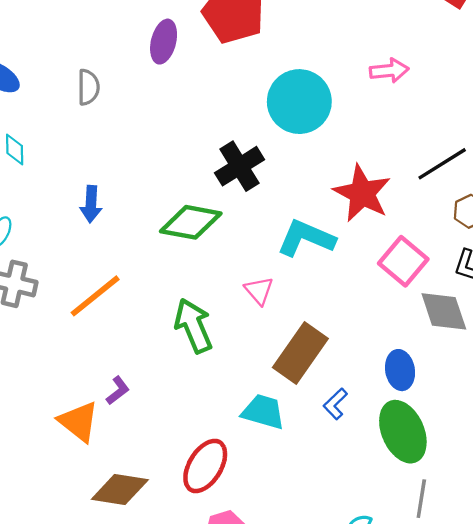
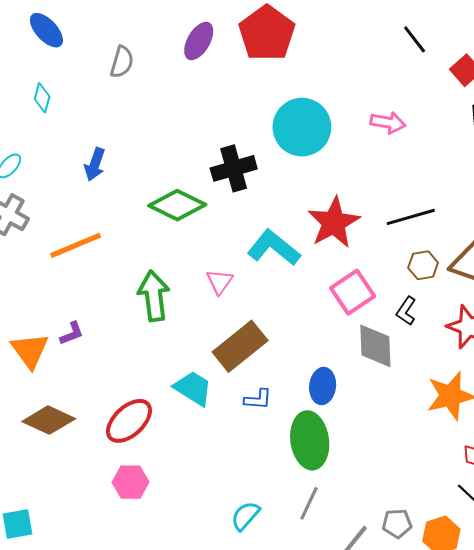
blue L-shape: (335, 404) -> (258, 399), turned -148

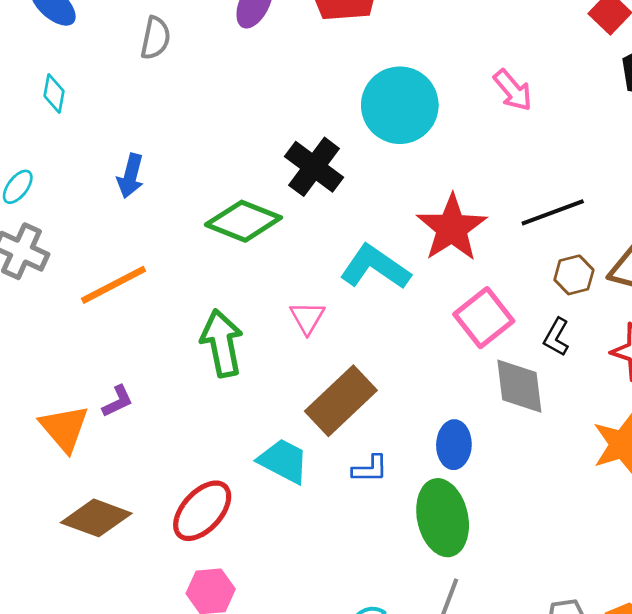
pink arrow: (388, 123) -> (513, 90), turned 44
black cross: (234, 168) -> (314, 167), turned -33

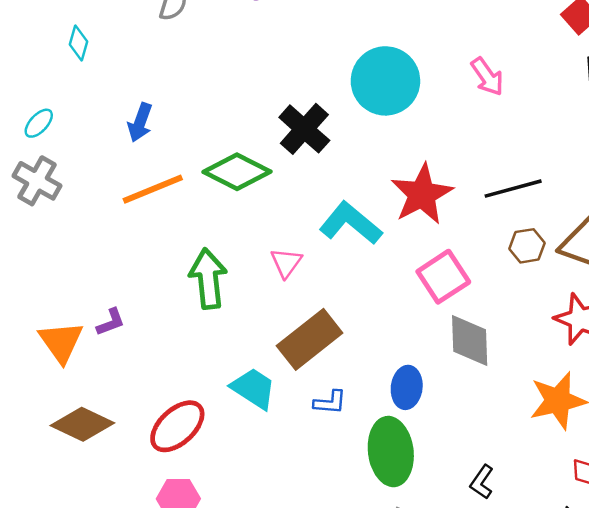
orange line: (114, 285) -> (153, 189), moved
black L-shape: (556, 337) -> (482, 482), moved

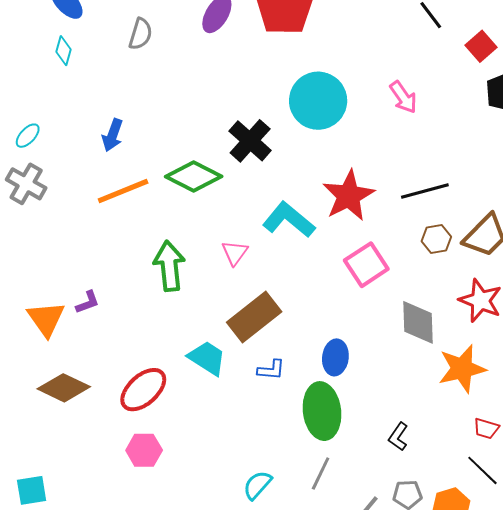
cyan diamond: (79, 43) -> (64, 51), moved
gray diamond: (470, 341) -> (418, 322), moved

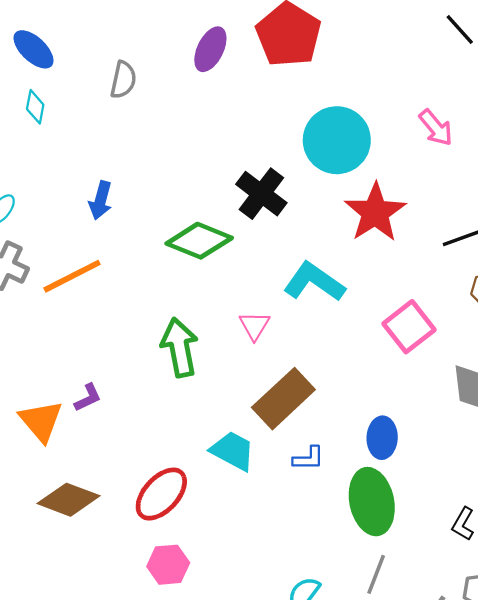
orange line: (123, 191) -> (72, 276), moved
red star: (348, 196) -> (375, 212), moved

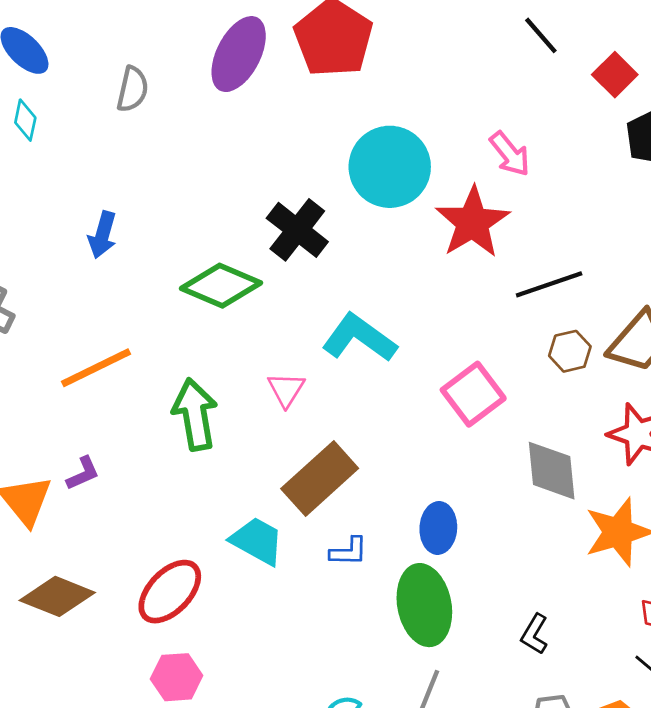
purple ellipse: (210, 49) -> (239, 54), size x1.4
red star: (375, 212) -> (472, 222), moved
orange line: (72, 276) -> (96, 368), moved

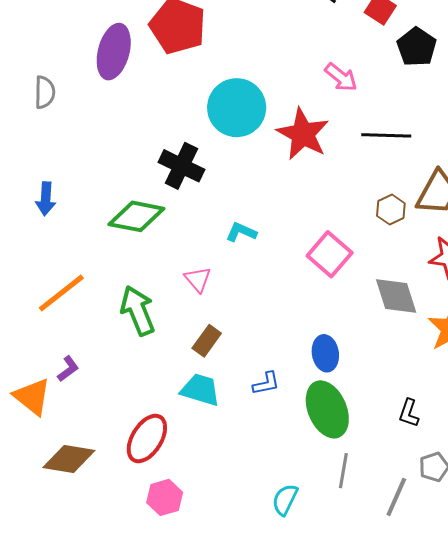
pink arrow: (510, 154) -> (341, 77), moved
black line: (549, 284) -> (386, 135), moved, turned 33
cyan L-shape: (359, 338) -> (241, 232), size x0.6
brown rectangle: (320, 479) -> (207, 341), moved, size x0.6

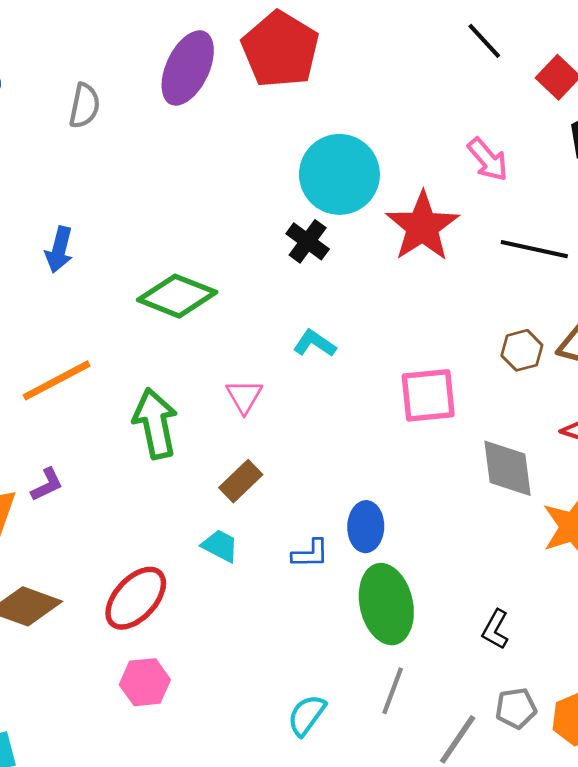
black cross: (181, 166) -> (308, 241), moved, size x0.7
pink square: (330, 254) -> (428, 395), turned 33
blue ellipse: (325, 353) -> (366, 527), moved
cyan trapezoid: (200, 390) -> (220, 546), size x0.7

